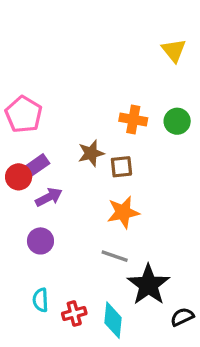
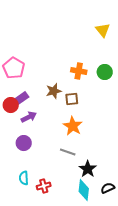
orange star: (123, 212) -> (73, 126), turned -30
black star: (148, 285) -> (88, 169), size x0.7
cyan diamond: (113, 320) -> (84, 190), moved

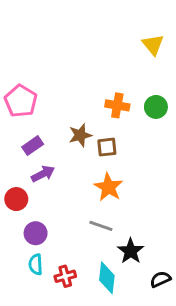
red circle: (11, 105) -> (16, 199), moved
purple circle: (24, 143) -> (36, 233), moved
cyan diamond: (84, 190) -> (107, 278), moved

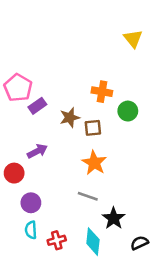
green circle: (156, 107) -> (128, 111), moved
purple rectangle: (33, 146) -> (37, 106), moved

